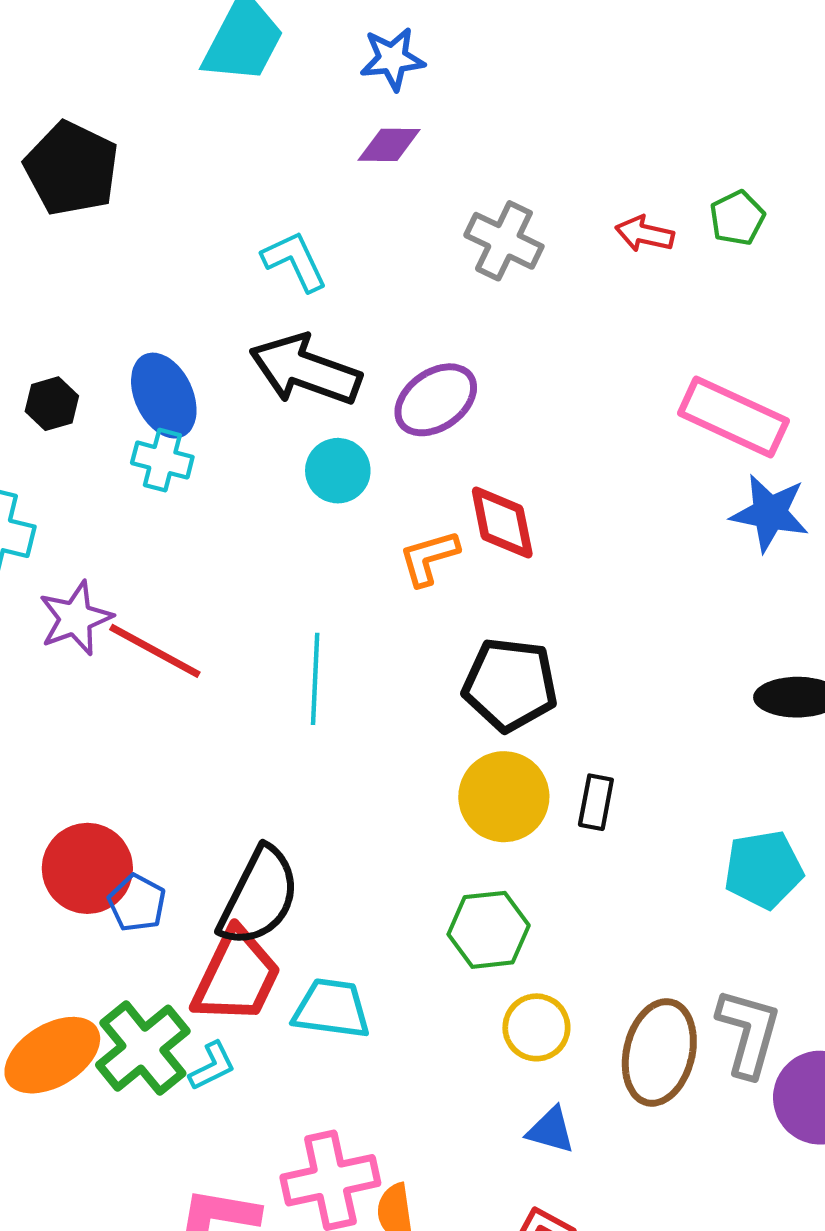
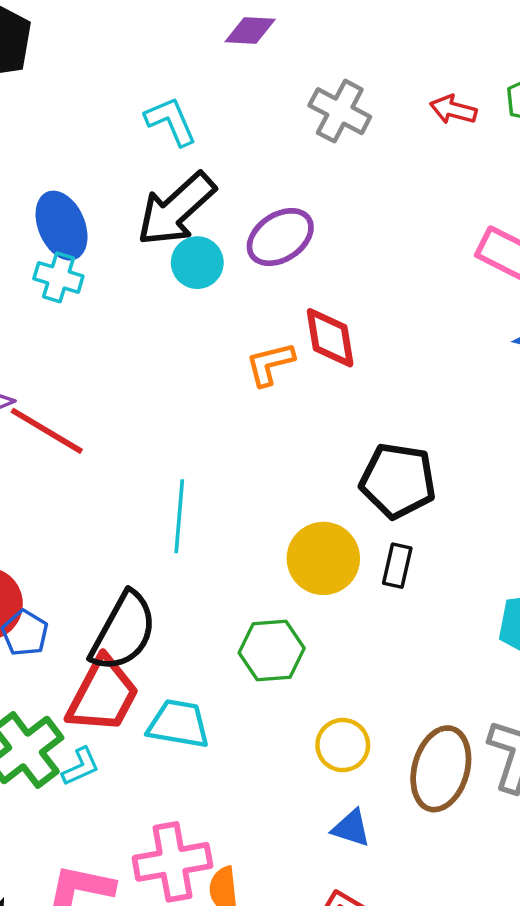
black arrow: (305, 370) -> (176, 209), turned -64
cyan circle: (338, 471) -> (197, 263), moved
cyan line: (315, 679) -> (179, 516), moved
black pentagon: (510, 685) -> (398, 481), moved
green hexagon: (489, 930) -> (272, 651), moved

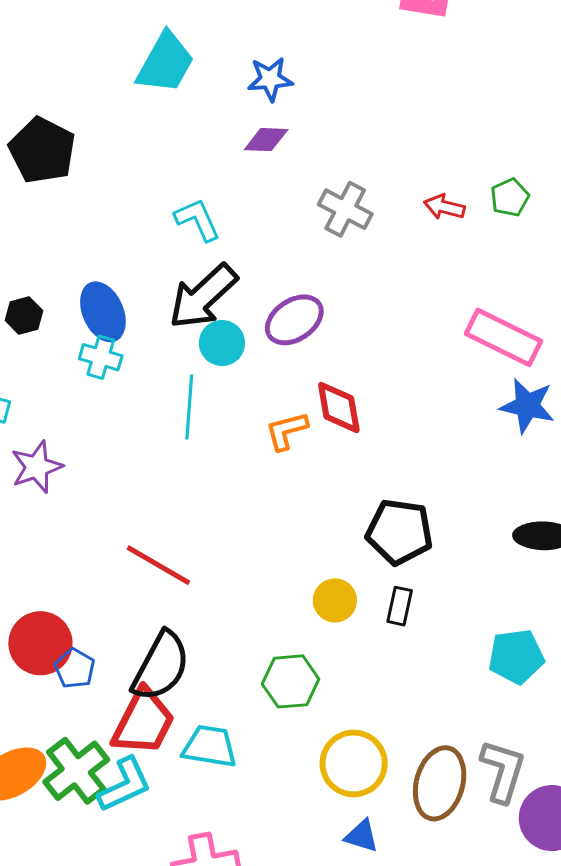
red line: (47, 431) -> (158, 565), moved
cyan line: (179, 516) -> (189, 407), moved
yellow circle: (323, 558) -> (335, 600), size x0.7
yellow circle: (343, 745) -> (354, 763), size x1.4
cyan L-shape: (81, 767) -> (125, 785), size x1.6

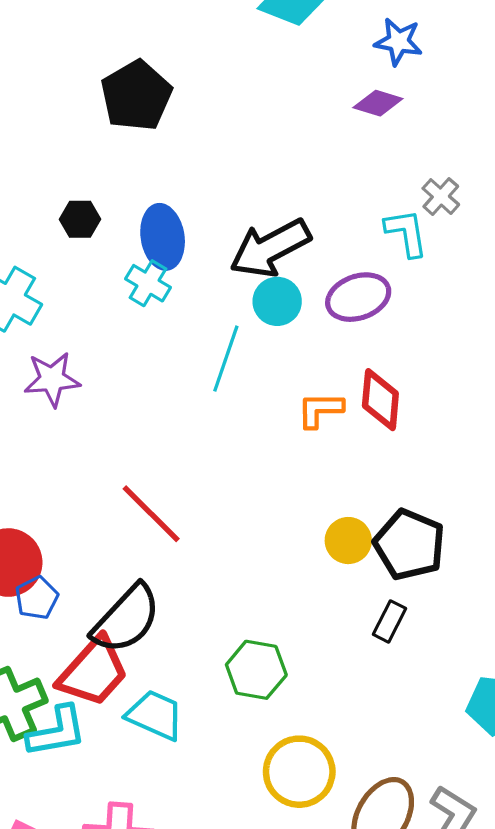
black pentagon: (42, 150) -> (136, 96), moved
gray cross: (345, 209) -> (441, 197), size x0.7
cyan L-shape: (198, 220) -> (406, 233), moved
yellow circle: (335, 600) -> (348, 541), moved

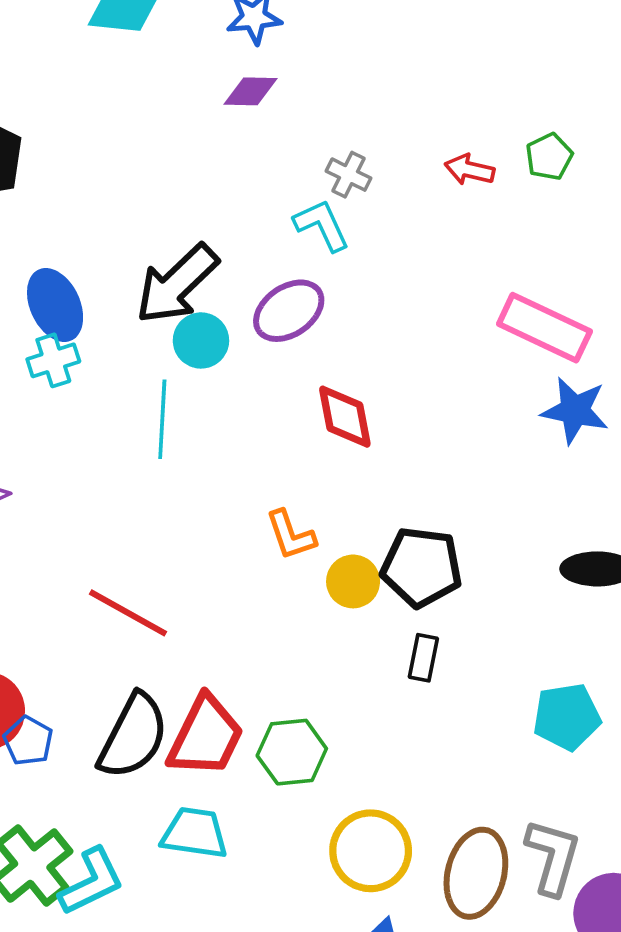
cyan cross: (148, 283) -> (53, 360), turned -33
orange L-shape: (320, 410) -> (291, 535), moved, turned -93
red trapezoid: (93, 672) -> (206, 736), moved

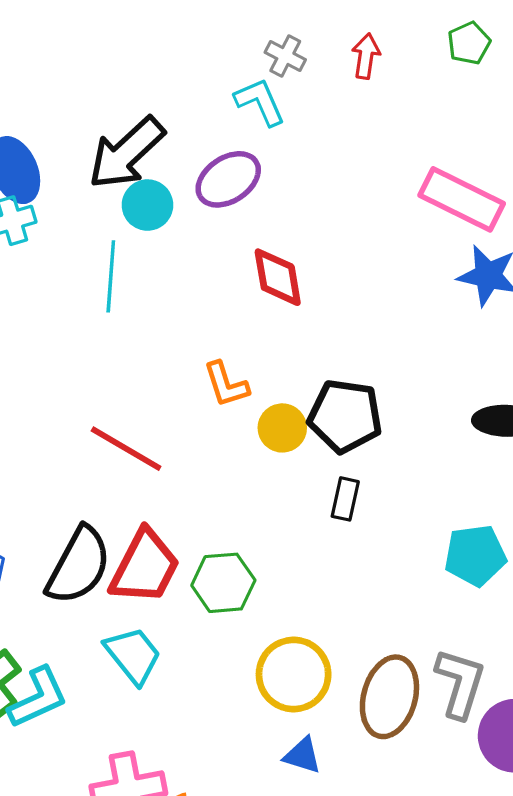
red arrow: (469, 170) -> (366, 56), moved, turned 84
red line: (128, 613) -> (126, 449), moved
cyan trapezoid: (195, 833) -> (133, 655), turned 42

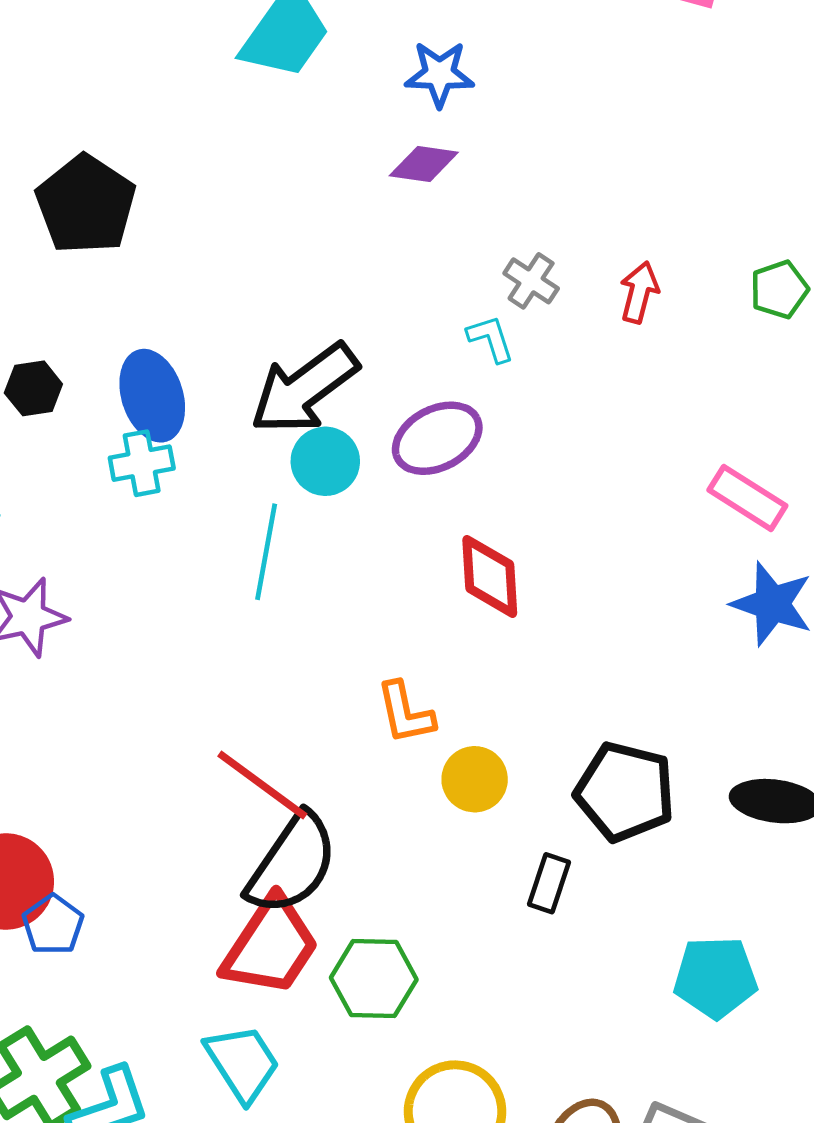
cyan L-shape: (260, 102) -> (491, 339), size x0.7
pink rectangle: (462, 199) -> (747, 498), size x0.7
black pentagon: (345, 416) -> (625, 792), moved
black semicircle: (79, 566) -> (292, 864), moved

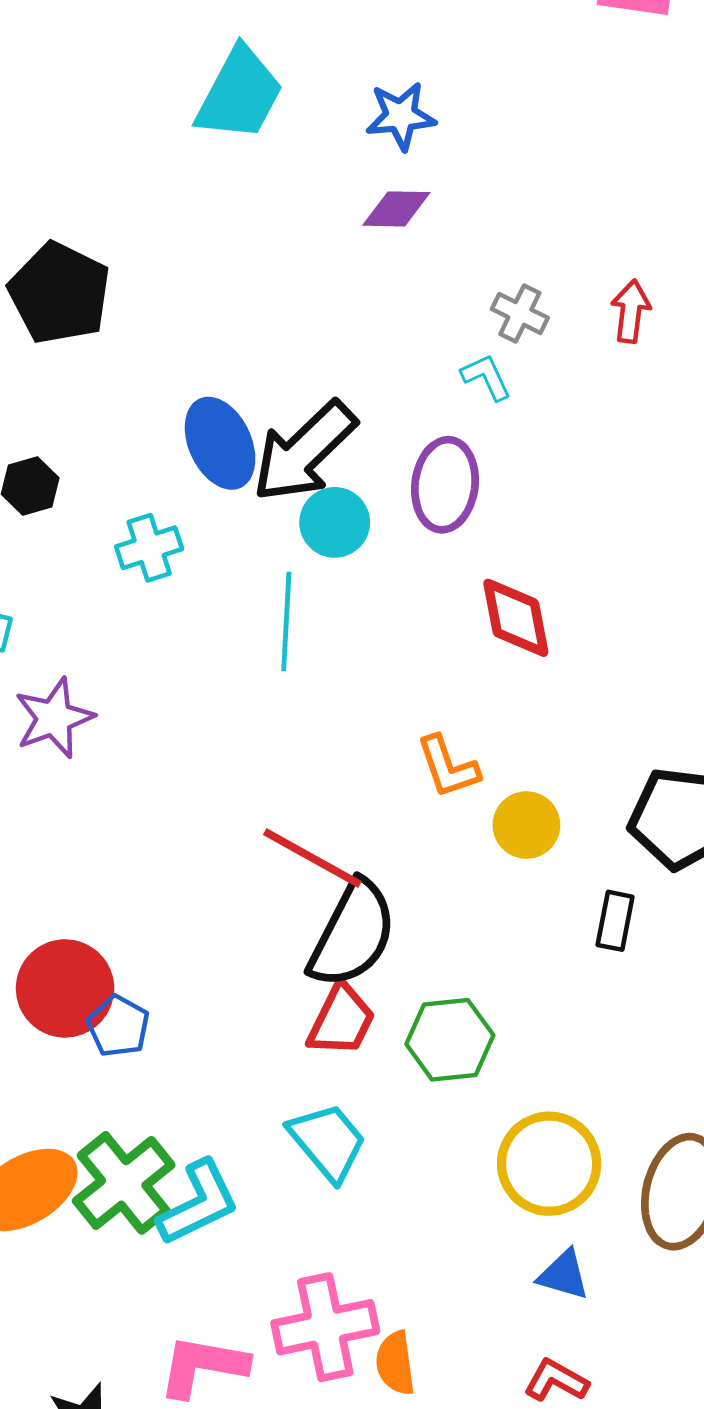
blue ellipse: (152, 396) -> (220, 443), moved
purple ellipse: (437, 438) -> (445, 485), turned -48
red trapezoid: (271, 946) -> (341, 1020), size x0.7

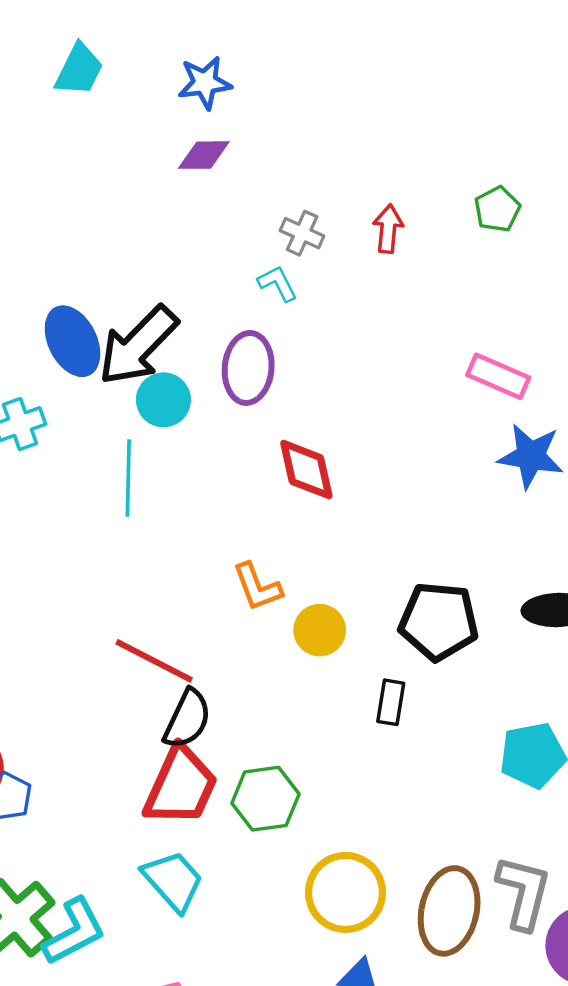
cyan trapezoid: (240, 94) -> (79, 70), size x0.7
black semicircle: (353, 934) -> (187, 719), size x0.7
red trapezoid: (341, 1020) -> (181, 786), size x1.4

